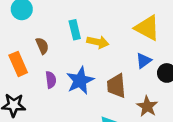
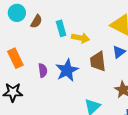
brown semicircle: (42, 46) -> (36, 21), moved, turned 56
brown trapezoid: (116, 86) -> (98, 61), moved

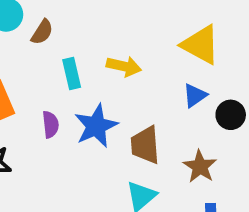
cyan rectangle: (61, 28) -> (72, 74), moved
brown trapezoid: (98, 61) -> (145, 145), moved

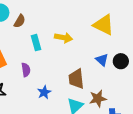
blue triangle: (195, 95) -> (102, 60), moved, turned -40
blue star: (96, 126) -> (44, 92), moved, size x0.6
brown star: (200, 167) -> (98, 99), moved, turned 30

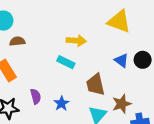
brown semicircle: (20, 21) -> (17, 41), moved, turned -120
cyan rectangle: (36, 43) -> (66, 62), moved, turned -42
purple semicircle: (26, 70) -> (36, 96), moved

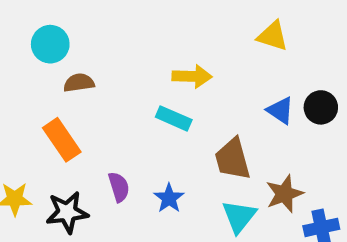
yellow triangle: (119, 22) -> (273, 36), size x0.7

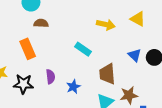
yellow arrow: (192, 76) -> (106, 25), moved

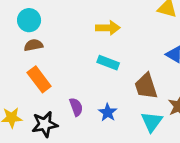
brown semicircle: (41, 23) -> (33, 45), moved
yellow arrow: (106, 25) -> (108, 28), moved

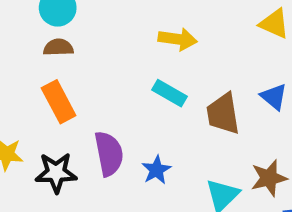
brown trapezoid: (146, 86) -> (223, 114), moved
purple semicircle: (76, 107) -> (109, 154), size x1.5

